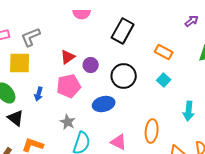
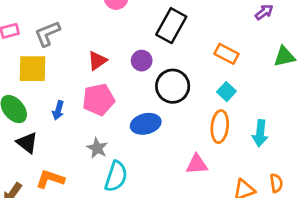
purple circle: (91, 65) -> (142, 61), moved
orange ellipse: (152, 131) -> (220, 127), moved
pink triangle: (119, 142) -> (197, 164), moved, turned -30

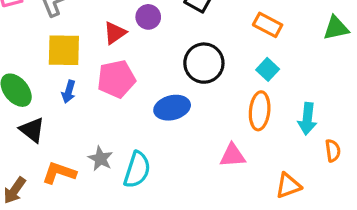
purple circle: (142, 61) -> (148, 17), moved
yellow square: (33, 69) -> (64, 50), moved
gray star: (97, 148) -> (100, 159), moved
orange semicircle: (276, 183) -> (333, 151), moved

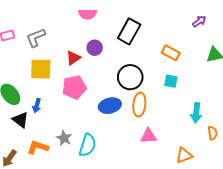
cyan square: (268, 69) -> (171, 81), turned -32
blue arrow: (69, 92) -> (37, 106), moved
orange ellipse: (260, 111) -> (139, 105), moved

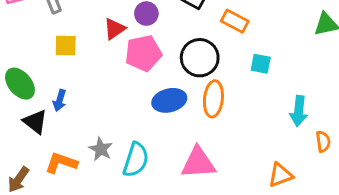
orange rectangle: (171, 53) -> (235, 21), moved
yellow square: (41, 69) -> (66, 46), size x0.7
pink pentagon: (74, 87) -> (143, 53), moved
pink triangle: (148, 136) -> (198, 163), moved, size x1.4

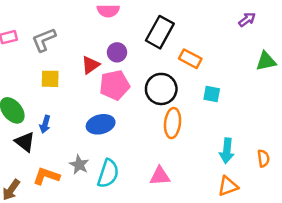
blue ellipse: (169, 100) -> (101, 124), moved
cyan arrow: (299, 111) -> (227, 151), moved
pink triangle: (198, 163) -> (160, 176), size x0.7

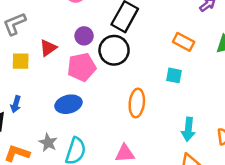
orange rectangle: (190, 59) -> (184, 42), moved
red triangle: (90, 65) -> (48, 48), moved
black circle: (161, 89) -> (114, 50), moved

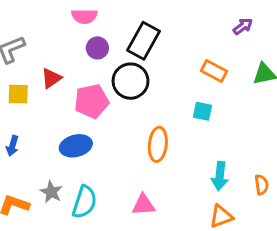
purple circle: (84, 36) -> (97, 48), moved

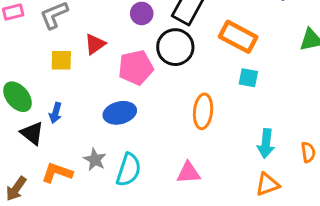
orange rectangle: (214, 71) -> (238, 37), moved, size x1.4

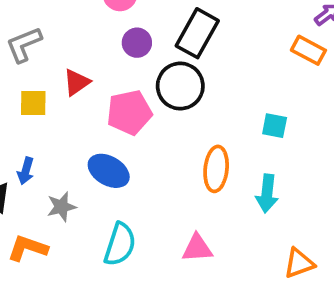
orange rectangle: (238, 37) -> (308, 50), moved, size x0.7
blue ellipse: (120, 113) -> (109, 171), turned 44
cyan arrow: (266, 143) -> (267, 193), moved
gray star: (95, 160) -> (62, 207), moved, turned 30

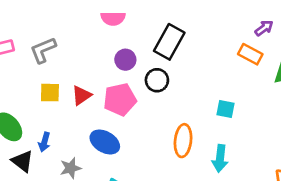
purple circle: (137, 43) -> (125, 60), moved
red triangle: (77, 82) -> (81, 95), moved
black circle: (180, 86) -> (157, 80), size x0.7

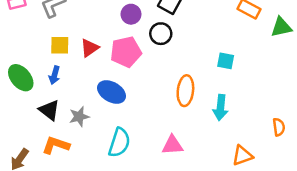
blue arrow: (44, 142) -> (54, 75), moved
black triangle: (22, 161) -> (49, 110), moved

